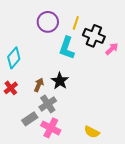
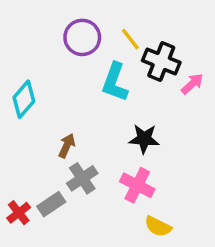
yellow line: (76, 23) -> (130, 39), turned -56
black star: (60, 81) -> (144, 139), moved, turned -30
red cross: (11, 88) -> (19, 213), moved
pink cross: (51, 128) -> (137, 185), moved

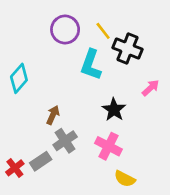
pink arrow: (192, 84) -> (151, 88), moved
black star: (144, 139) -> (114, 110), turned 30

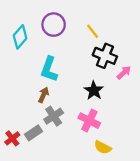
yellow line: (103, 31) -> (93, 31), moved
black cross: (127, 49) -> (105, 56), moved
cyan L-shape: (91, 65) -> (49, 69), moved
cyan diamond: (19, 78) -> (20, 37), moved

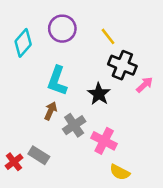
black star: (94, 90) -> (99, 94), moved
gray cross: (54, 116) -> (74, 125), moved
gray rectangle: (33, 133) -> (39, 155), turned 66

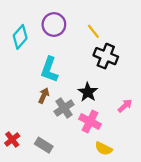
pink arrow: (145, 85) -> (125, 106), moved
black star: (99, 94) -> (88, 92), moved
gray rectangle: (39, 155) -> (44, 145), moved

